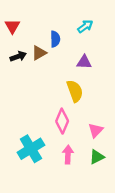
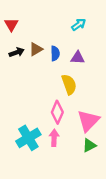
blue semicircle: (55, 39) -> (55, 53), moved
pink triangle: (96, 130) -> (88, 121), size x1.6
pink arrow: (68, 155) -> (54, 138), moved

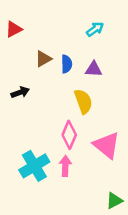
red triangle: (11, 25) -> (14, 29), turned 32
black arrow: (17, 52) -> (20, 92), moved
pink triangle: (88, 121) -> (107, 145), turned -35
green triangle: (89, 145) -> (114, 201), moved

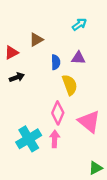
red triangle: (14, 29) -> (11, 52), moved
brown triangle: (43, 59) -> (36, 40), moved
blue semicircle: (67, 64) -> (56, 62), moved

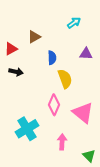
purple triangle: (78, 58) -> (86, 54), moved
black arrow: (17, 77) -> (16, 72), turned 32
pink arrow: (55, 139) -> (62, 142), moved
green triangle: (96, 168) -> (89, 156), turned -48

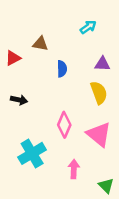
brown triangle: (34, 37) -> (40, 44), turned 40
black arrow: (16, 72) -> (19, 100), moved
yellow semicircle: (65, 79) -> (99, 93), moved

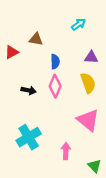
black arrow: (19, 100) -> (29, 90), moved
pink diamond: (64, 125) -> (55, 86), moved

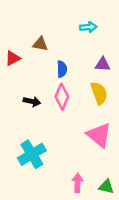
cyan arrow: (79, 24) -> (88, 27), turned 32
pink arrow: (66, 151) -> (77, 183), moved
green triangle: (94, 166) -> (106, 187), turned -32

